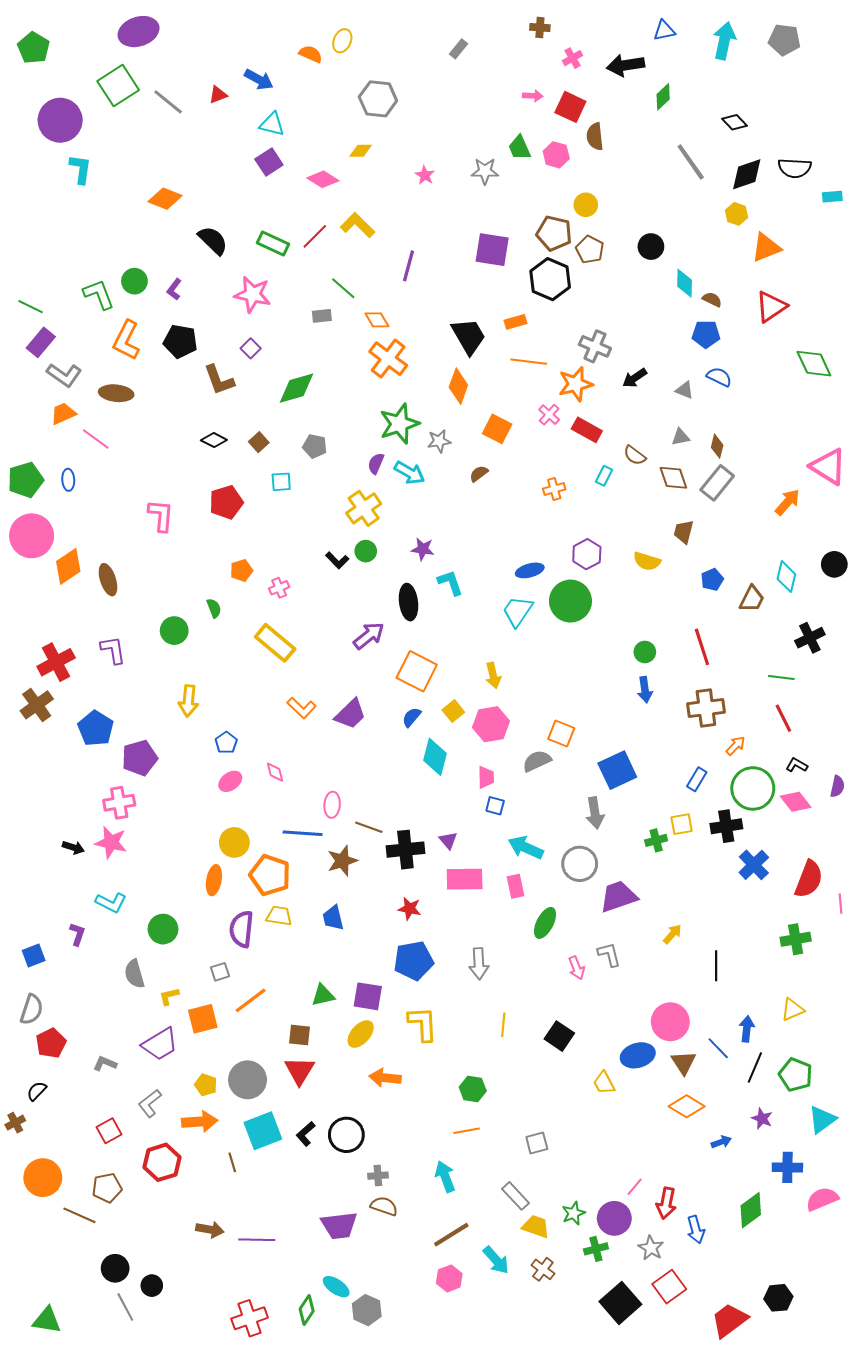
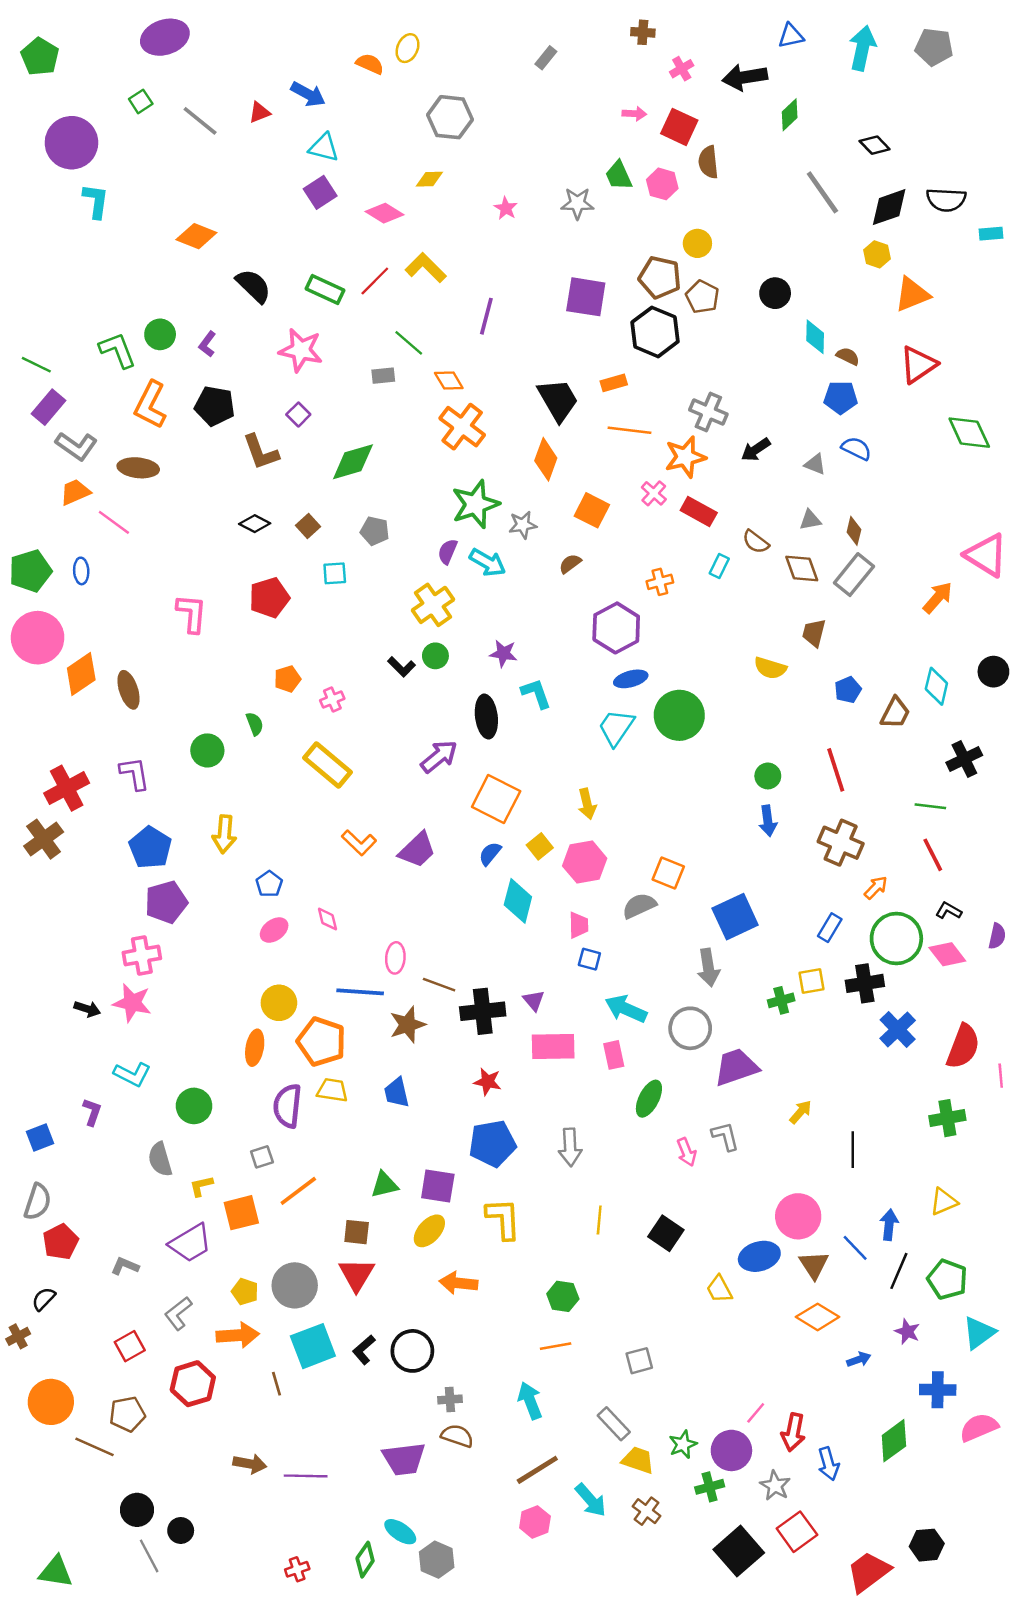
green square: (118, 86) -> (141, 101), size x0.5
purple hexagon: (587, 554) -> (616, 628), moved, size x1.4
brown cross: (706, 708) -> (841, 843), turned 30
blue pentagon: (96, 728) -> (150, 848), moved
red cross: (250, 1318) -> (297, 1569), size x0.6

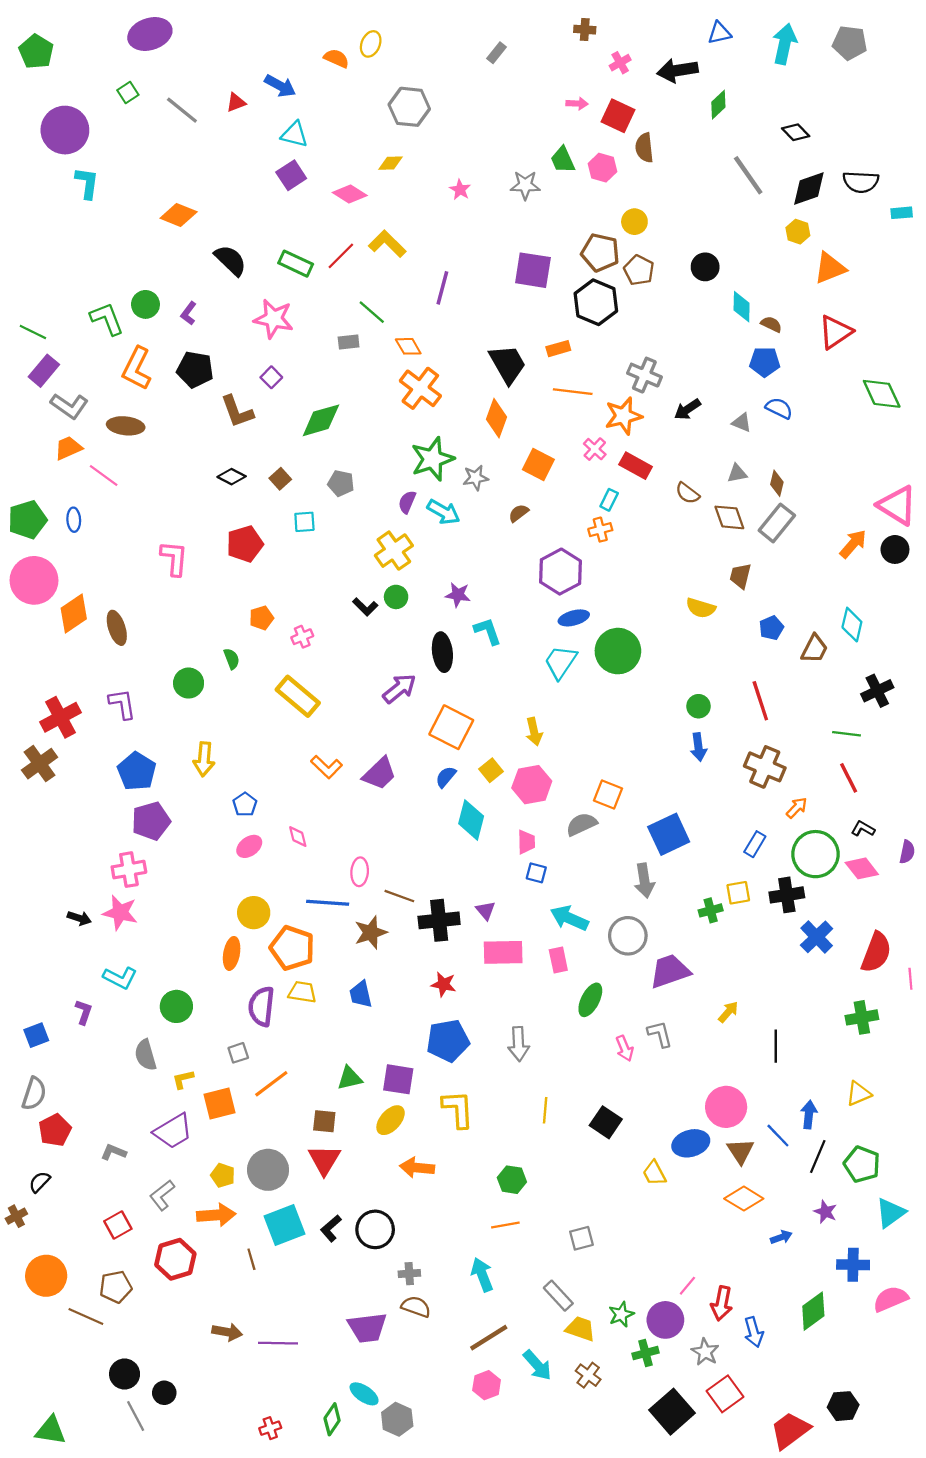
cyan rectangle: (719, 566) -> (609, 500), moved
black circle: (993, 672) -> (895, 549), moved

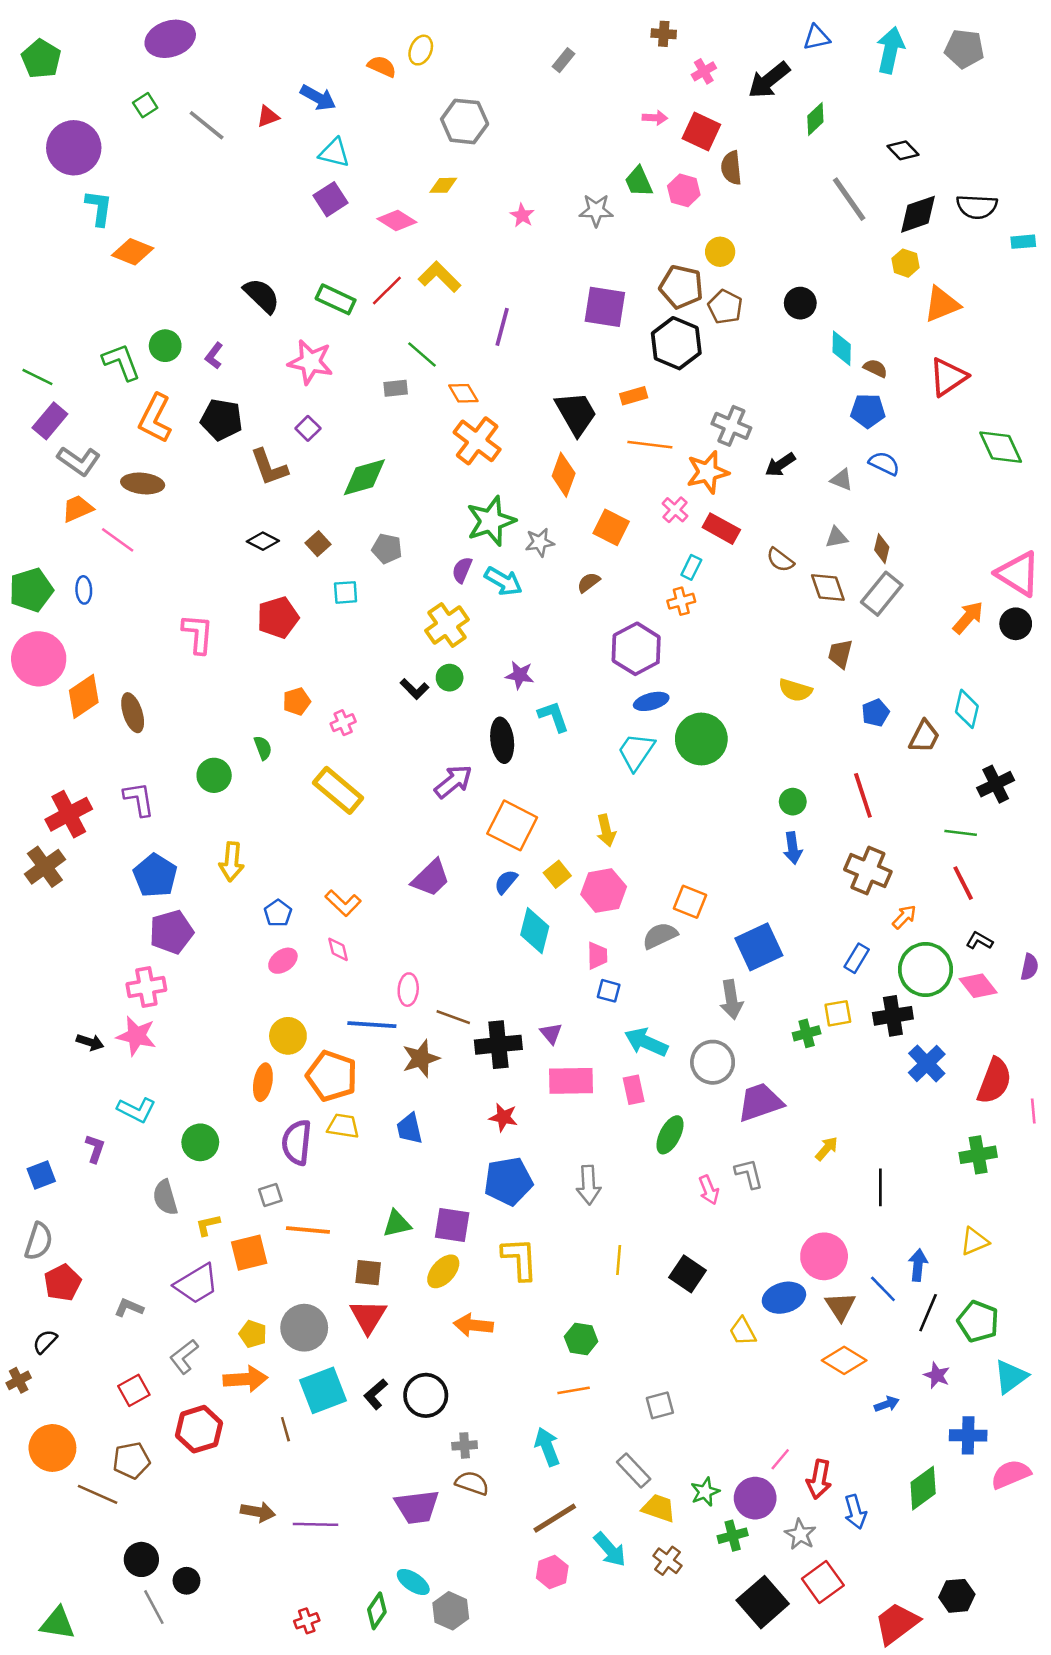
black arrow: (678, 70) -> (769, 80), turned -30
orange diamond: (179, 215) -> (133, 252), moved
orange L-shape: (327, 767) -> (343, 903), moved
orange line: (271, 1084) -> (308, 1230), turned 42

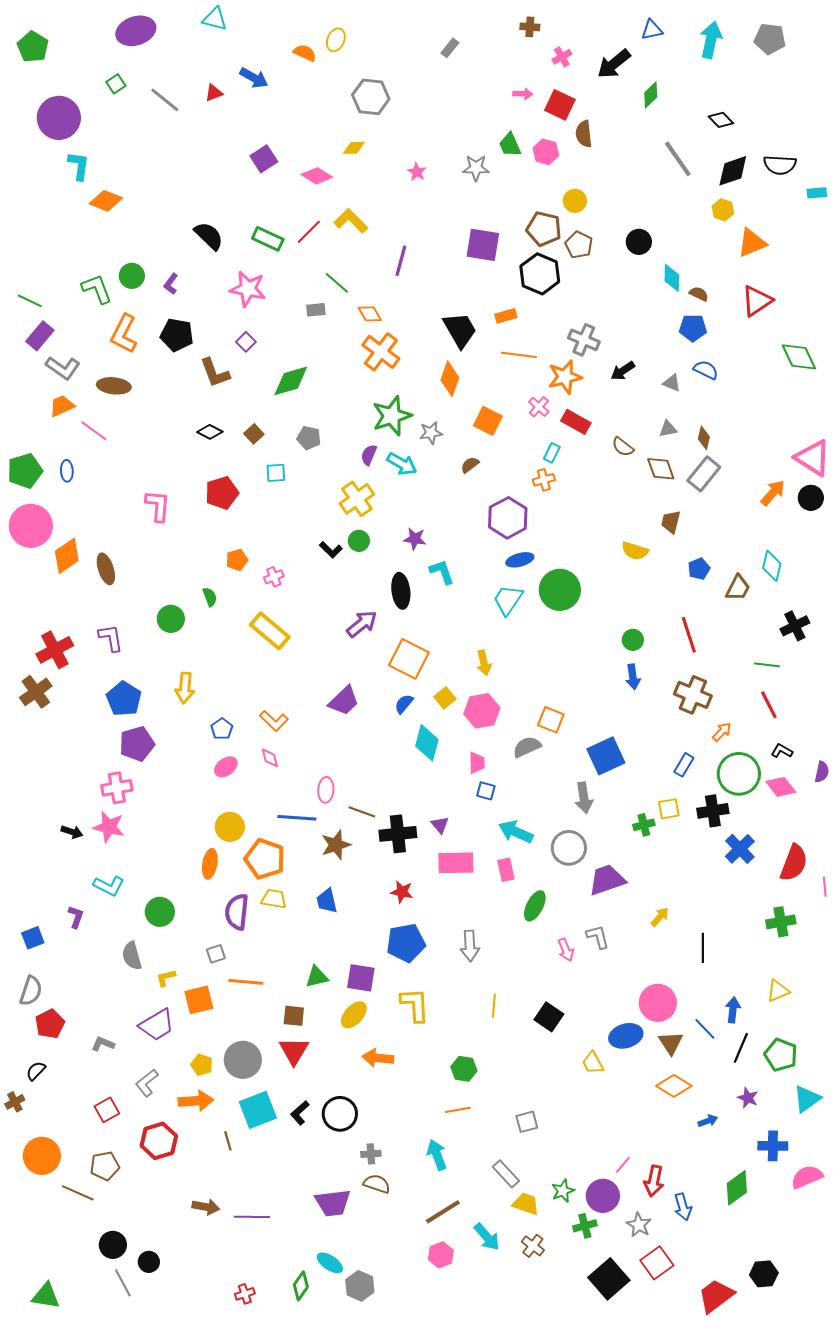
cyan triangle: (334, 153) -> (215, 19), moved

